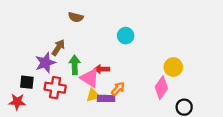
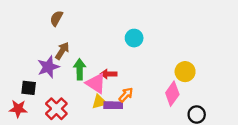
brown semicircle: (76, 17) -> (56, 18), moved, turned 104
red cross: (55, 88) -> (56, 109), moved, turned 36

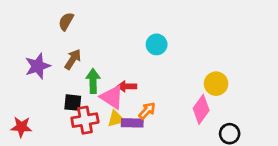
purple star: (48, 67) -> (38, 66), moved
black square: (29, 88) -> (73, 103), moved
red cross: (56, 109) -> (85, 120), moved, turned 35

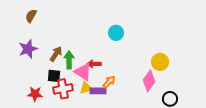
brown semicircle: (66, 21) -> (31, 16), moved
brown arrow: (73, 59) -> (56, 54), moved
red star: (21, 127) -> (35, 94), moved

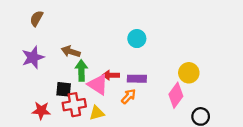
brown arrow: (56, 54) -> (71, 52), moved, turned -105
yellow triangle: (86, 88) -> (97, 113), moved
purple rectangle: (98, 91) -> (137, 79), moved

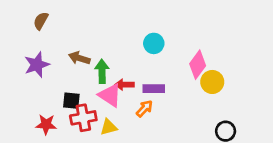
green arrow: (81, 70) -> (102, 71), moved
pink diamond: (176, 95) -> (198, 65), moved

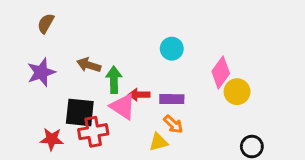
black square: (71, 101) -> (80, 112), size x1.5
orange arrow: (144, 109) -> (173, 124), moved, turned 90
yellow triangle: (109, 127) -> (158, 142), moved

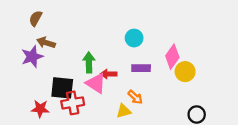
brown arrow: (89, 65) -> (46, 43), moved
purple rectangle: (172, 99) -> (141, 68), moved

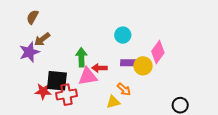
brown arrow: (46, 43) -> (42, 39), turned -56
yellow circle: (185, 72) -> (143, 66), moved
pink triangle: (96, 83) -> (88, 76), turned -42
red star: (40, 109) -> (43, 91), moved

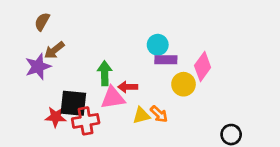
purple rectangle: (129, 63) -> (166, 60), moved
yellow triangle: (113, 102) -> (141, 115), moved

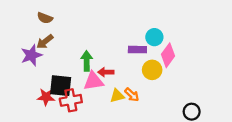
brown semicircle: (42, 22) -> (45, 18), moved, turned -98
cyan circle: (158, 45) -> (154, 37), moved

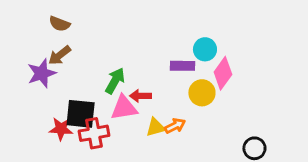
green arrow: (87, 61) -> (115, 81), turned 30
orange arrow: (132, 95) -> (175, 126), turned -70

